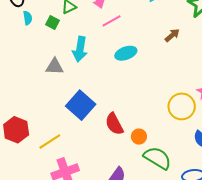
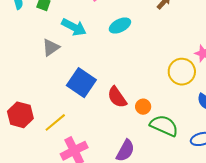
cyan arrow: (80, 49) -> (74, 27), turned -65
gray triangle: (55, 67) -> (51, 47), turned -30

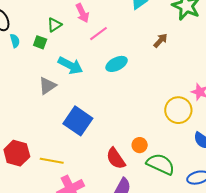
red semicircle: (117, 97) -> (116, 158), moved
yellow line: (55, 122) -> (52, 161), turned 50

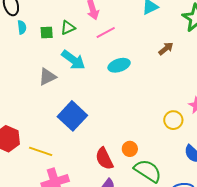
green triangle: (54, 25) -> (68, 28), moved
green square: (40, 42) -> (47, 33), turned -32
yellow circle: (178, 110) -> (173, 120), size x0.7

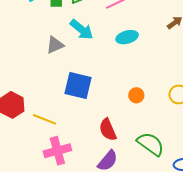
blue square: (72, 116) -> (78, 85), turned -32
orange circle: (130, 149) -> (136, 95), moved

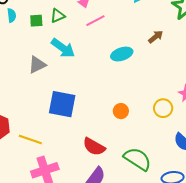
cyan ellipse: (127, 37) -> (122, 54), moved
red semicircle: (108, 130) -> (94, 147), turned -35

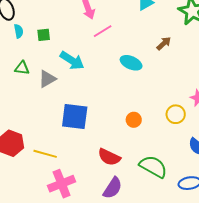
green triangle: (58, 16) -> (22, 68), moved, turned 35
cyan ellipse: (122, 54) -> (131, 63), turned 45

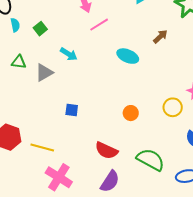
green square: (44, 35) -> (40, 29), turned -32
cyan arrow: (72, 61) -> (69, 54), size x0.7
blue square: (75, 116) -> (72, 110), size x0.5
pink cross: (62, 184) -> (59, 177), turned -36

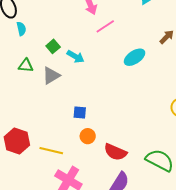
green square: (40, 29) -> (53, 46), moved
cyan ellipse: (128, 56) -> (135, 57), turned -55
orange circle: (131, 113) -> (88, 136), moved

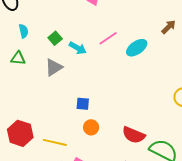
pink line: (105, 26) -> (108, 38), moved
cyan semicircle: (21, 29) -> (24, 31), moved
green triangle: (26, 66) -> (18, 58), moved
red semicircle: (115, 152) -> (134, 135), moved

